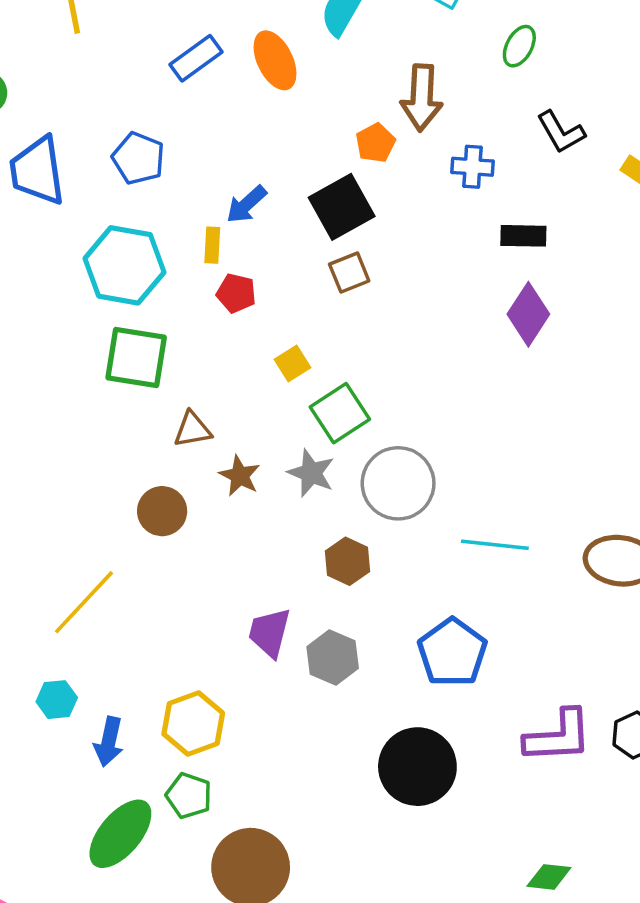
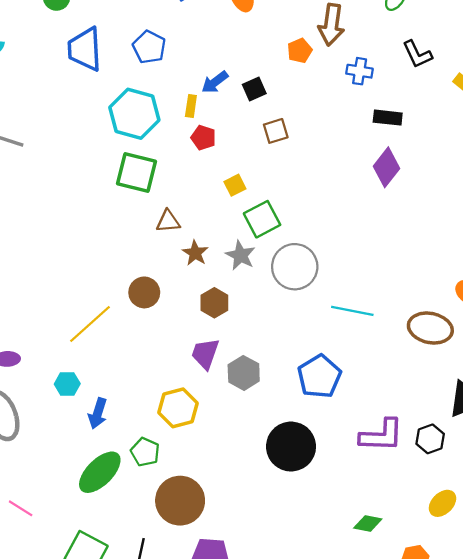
black square: (342, 207) -> (254, 89), moved, size x0.6
brown circle: (162, 511) -> (144, 292), moved
brown hexagon: (348, 561) -> (214, 303), moved
yellow hexagon: (193, 723) -> (178, 408), moved

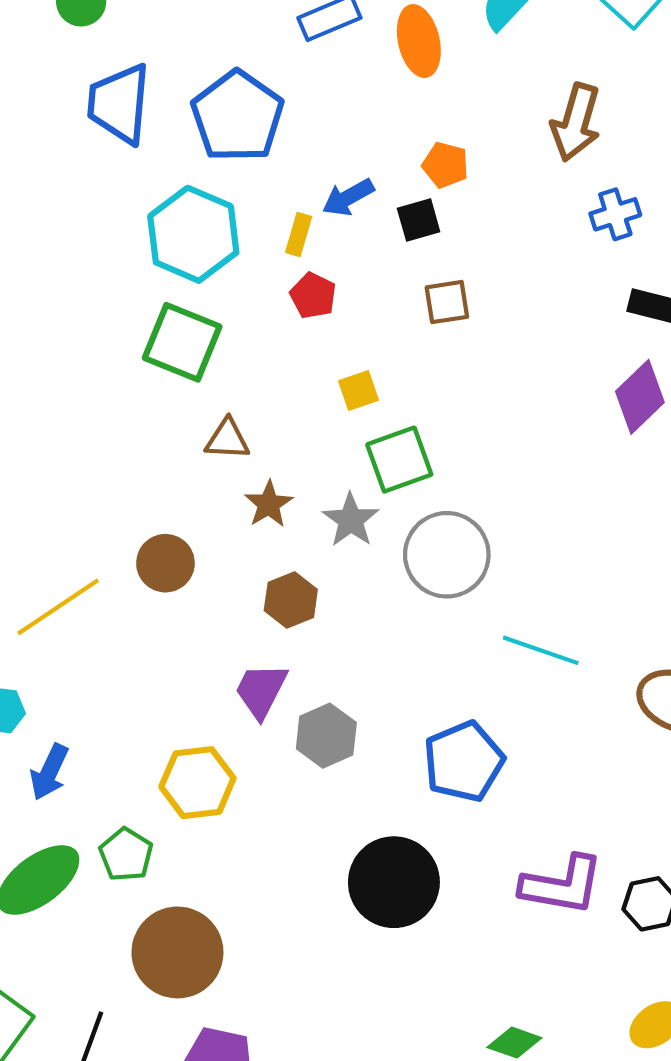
blue pentagon: (149, 47) -> (237, 116), size x1.5
orange pentagon: (300, 51) -> (445, 165), moved, turned 30
blue cross: (360, 71) -> (615, 214), turned -35

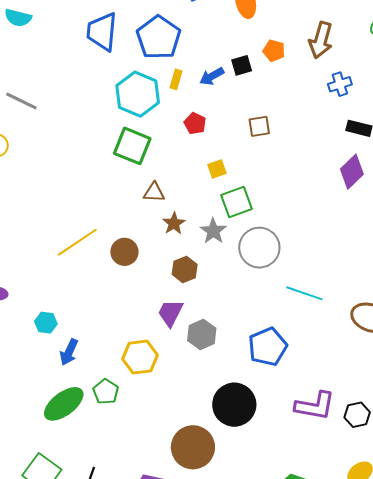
orange pentagon: (445, 165) -> (274, 51), moved
black square: (419, 220) -> (242, 65), moved
yellow rectangle: (299, 235) -> (176, 79), moved
yellow line: (58, 607) -> (77, 242), moved
brown circle: (177, 952) -> (193, 447), moved

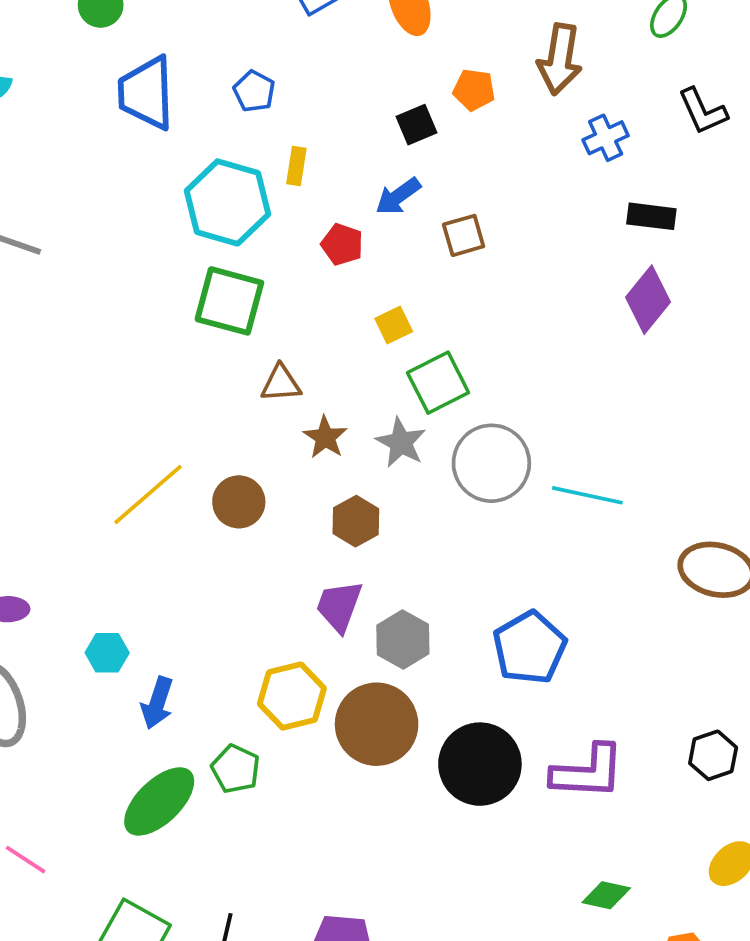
blue pentagon: (159, 38) -> (254, 91), size x0.5
blue arrow: (212, 76) -> (398, 196), moved
cyan line: (304, 293) -> (587, 495), moved
purple L-shape: (315, 406) -> (588, 772), moved
brown circle: (193, 447) -> (377, 724), moved

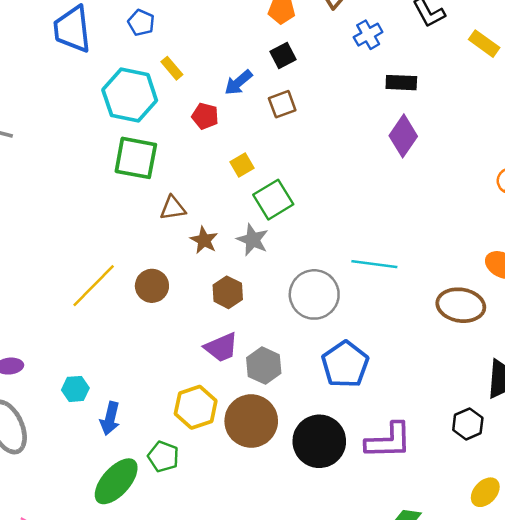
black square: (416, 125) -> (283, 56), moved
yellow rectangle: (296, 166) -> (172, 68), turned -45
gray circle: (491, 463) -> (314, 294), moved
purple trapezoid: (339, 606) -> (221, 347), turned -129

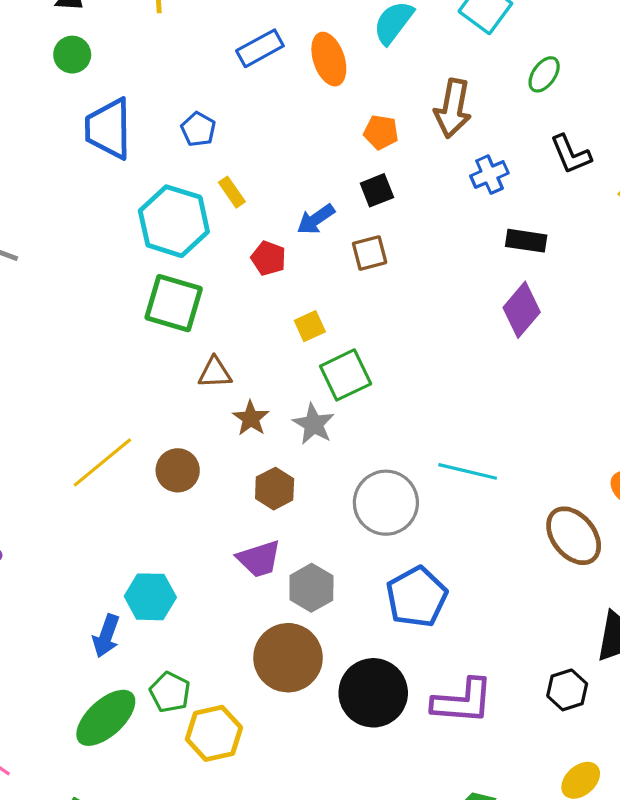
brown ellipse: (461, 305) -> (574, 536), turned 36
cyan hexagon: (75, 389) -> (150, 597), moved, size x1.4
yellow hexagon: (196, 407) -> (214, 733), moved

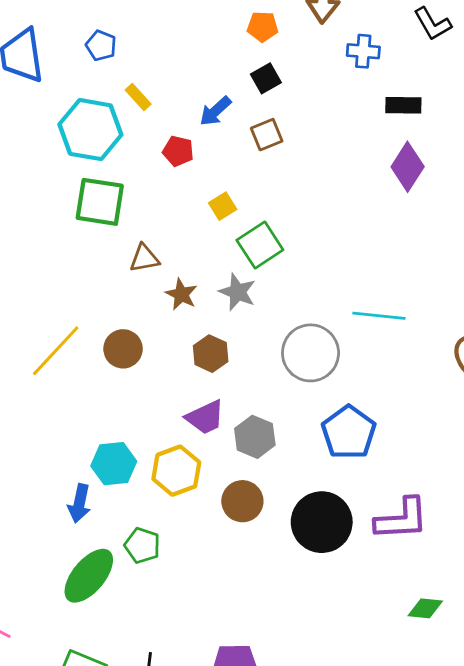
blue cross: (489, 175) -> (363, 51), turned 36
brown circle: (288, 658) -> (242, 501), size x0.7
yellow hexagon: (214, 733) -> (176, 471), moved

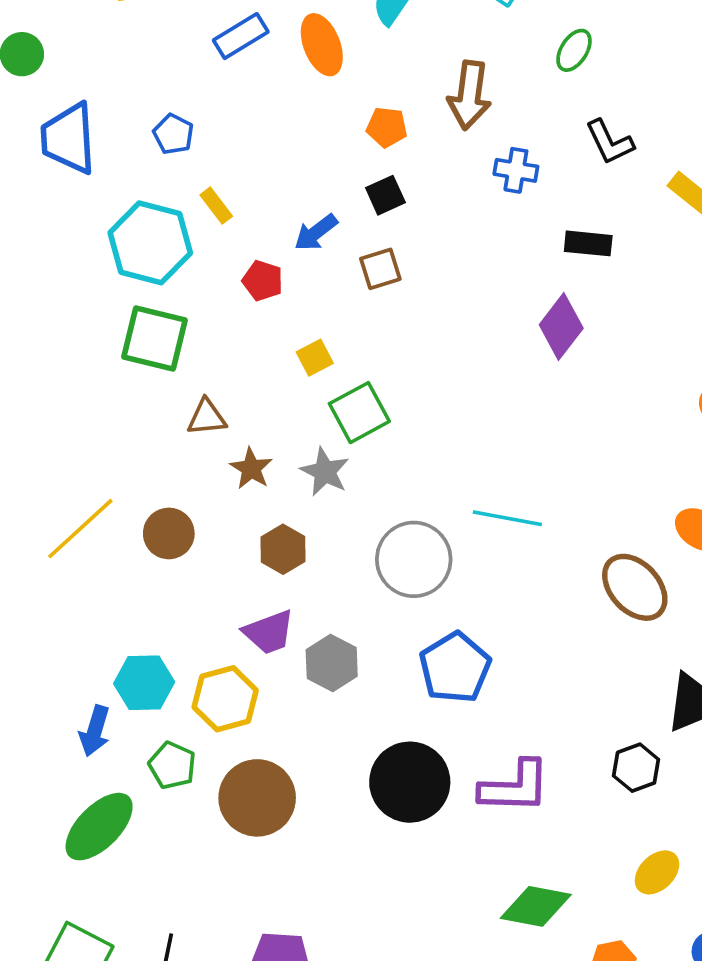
black rectangle: (403, 105) -> (588, 243), moved
brown circle: (242, 501) -> (257, 798), moved, size x1.4
green pentagon: (142, 545) -> (172, 765), moved
green diamond: (425, 608) -> (536, 906), size x1.5

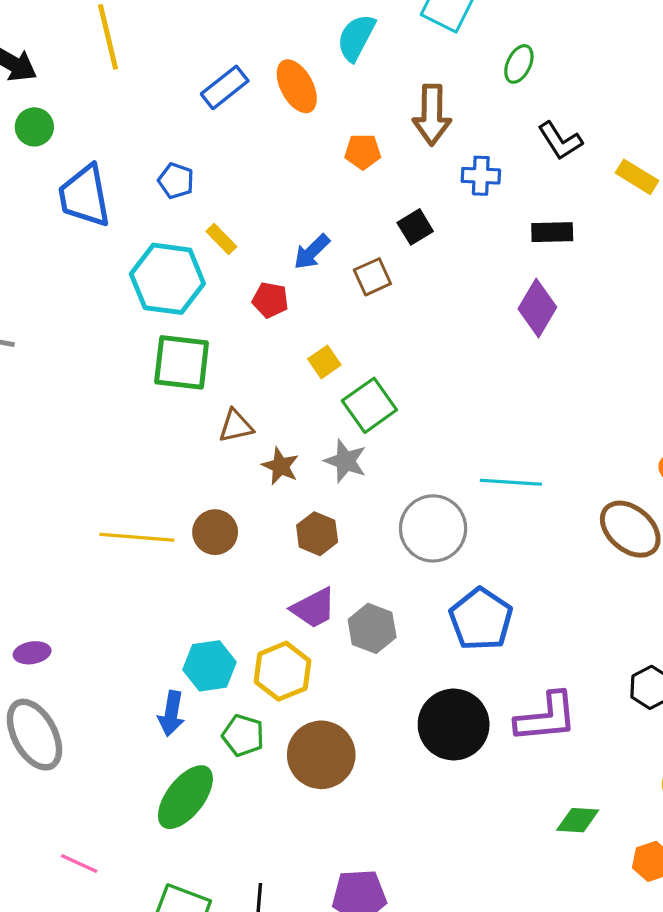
black square: (385, 195) -> (415, 227), moved
yellow line: (80, 529) -> (137, 537), turned 54
green diamond: (536, 906) -> (578, 820), size x0.7

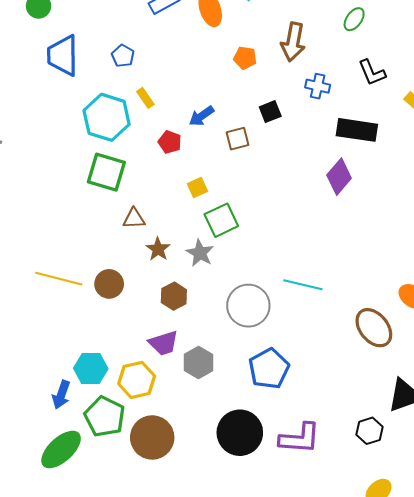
black rectangle: (552, 232) -> (357, 130), size x1.5
green pentagon: (243, 735) -> (105, 417), size x1.5

